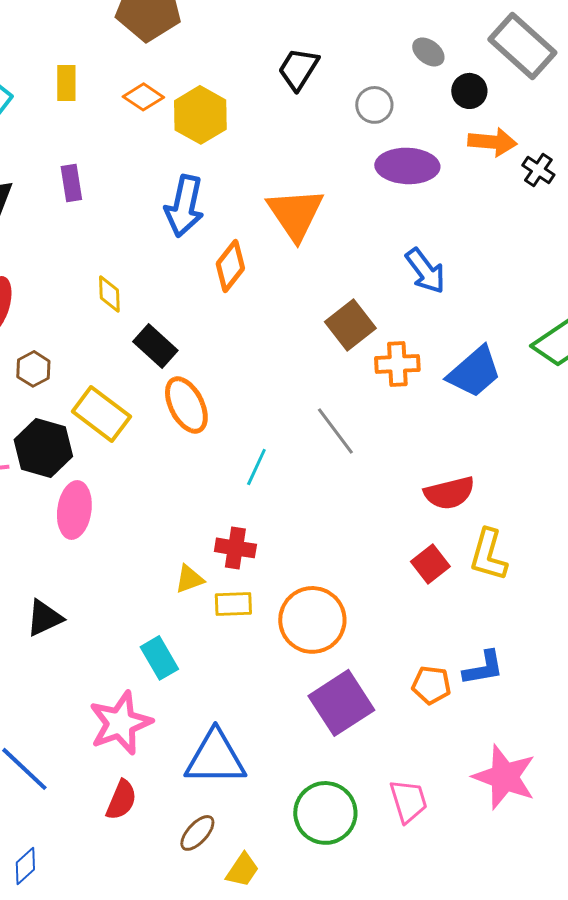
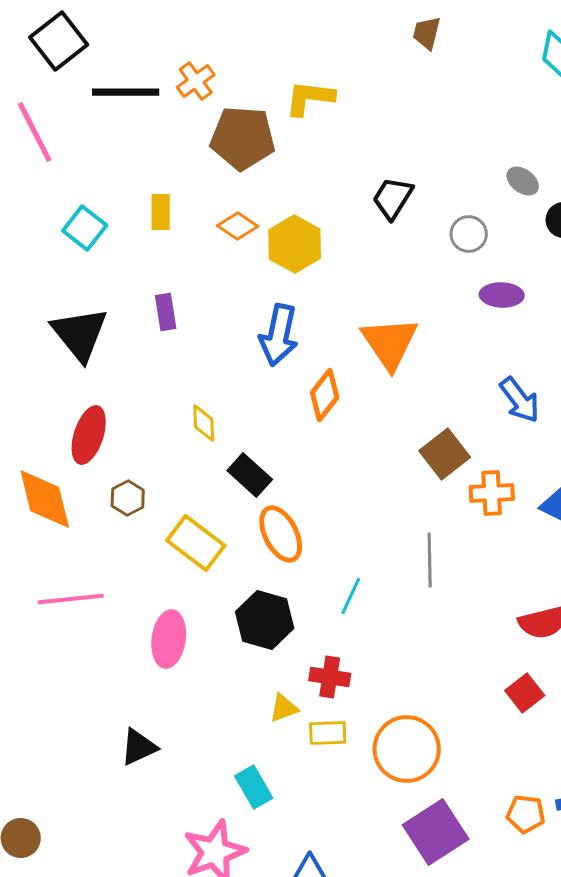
purple ellipse: (407, 166) -> (502, 295), size x0.7
gray line: (335, 431) -> (430, 560), turned 36
black hexagon: (43, 448) -> (265, 620), moved

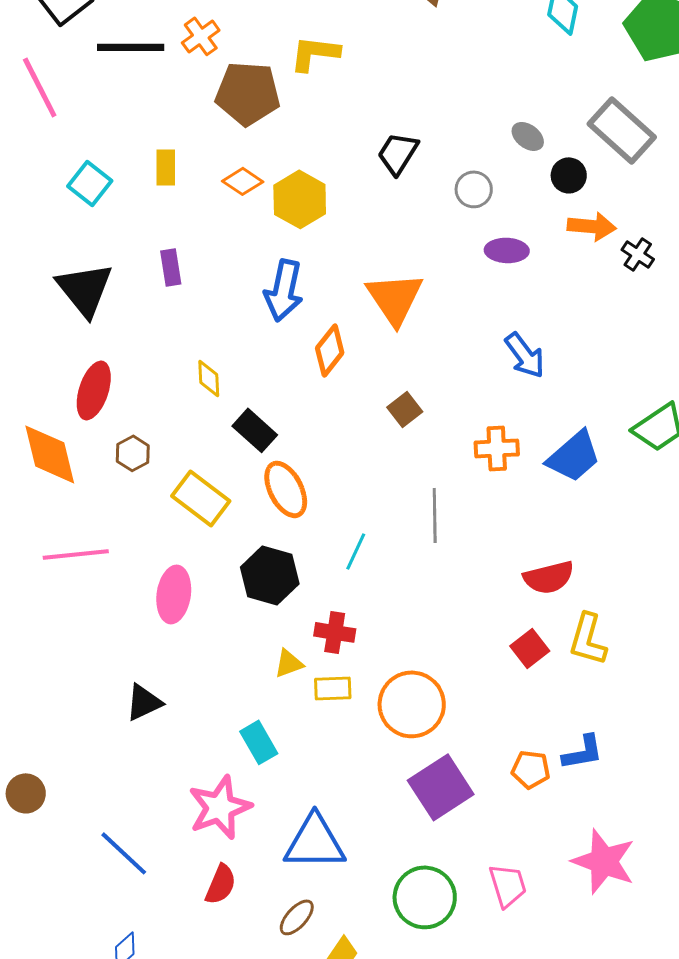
brown square: (445, 454) -> (405, 409), moved, size x0.7

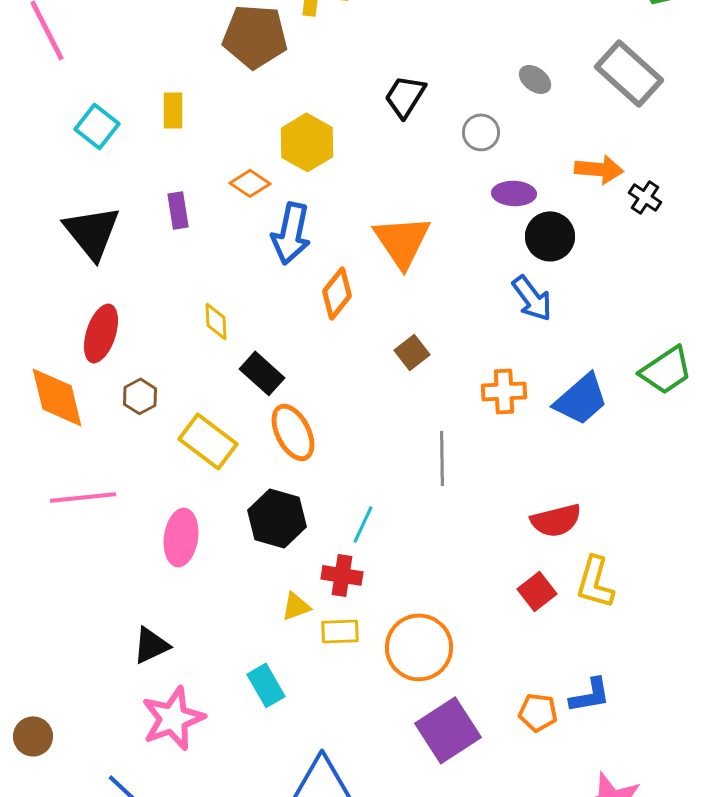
black circle: (569, 175) -> (550, 236), moved, size x1.4
orange diamond: (243, 181) -> (250, 183), moved
cyan line: (356, 551) -> (363, 524), moved
pink star: (220, 807) -> (173, 718), moved

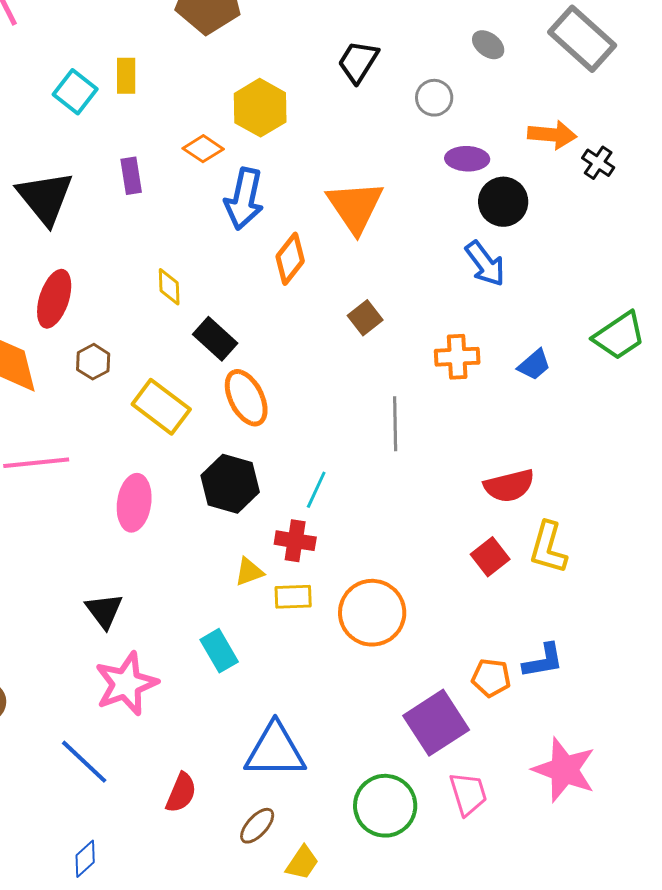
cyan square: (97, 126) -> (75, 92), moved
blue trapezoid: (581, 399) -> (534, 365), size x0.6
black triangle: (151, 645) -> (104, 611), turned -42
purple square: (448, 730) -> (436, 723), moved

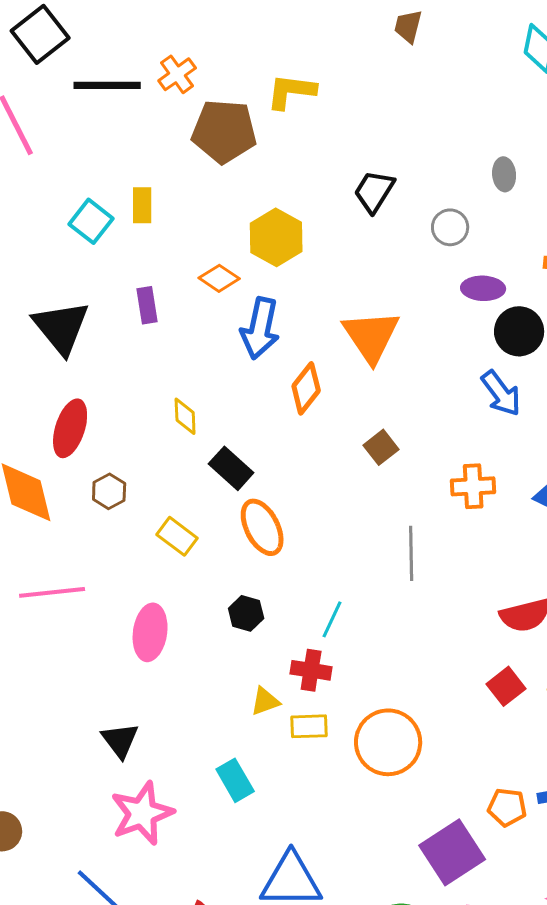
gray ellipse: (488, 45) -> (504, 174), turned 48
yellow rectangle: (161, 407) -> (177, 536), size x0.7
black hexagon: (230, 484) -> (246, 613), size x0.6

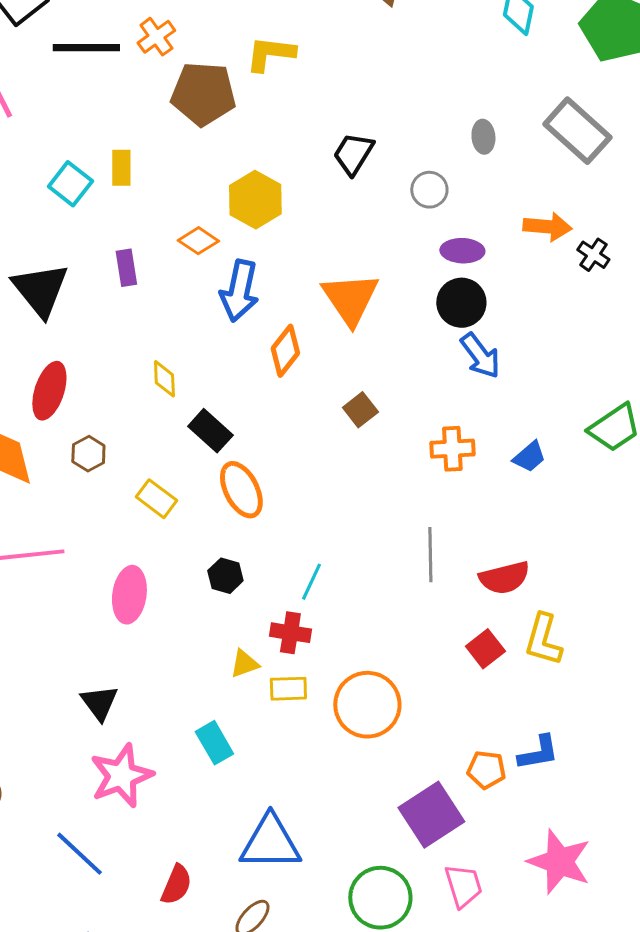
black circle: (519, 331) -> (461, 303), moved
gray line: (411, 553) -> (430, 555), moved

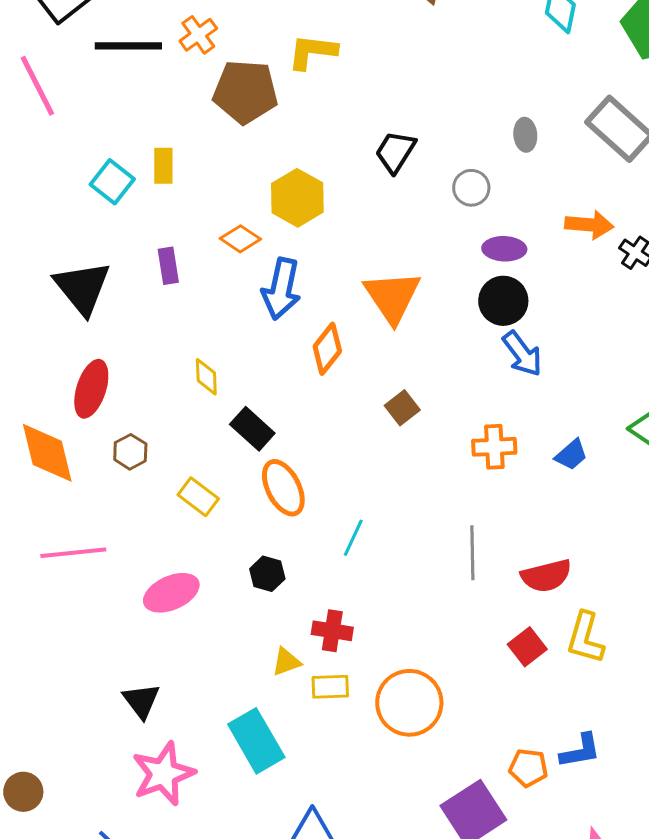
cyan line: (311, 582) -> (353, 538), moved
pink ellipse: (129, 595) -> (171, 593), turned 58
cyan rectangle: (214, 743) -> (256, 741), size x1.5

